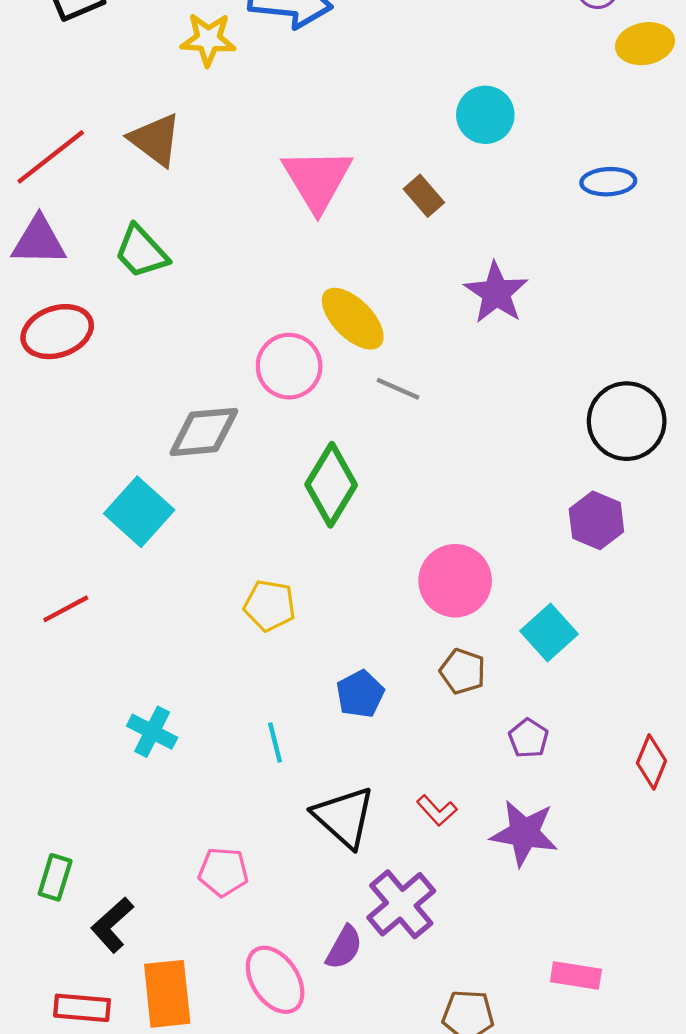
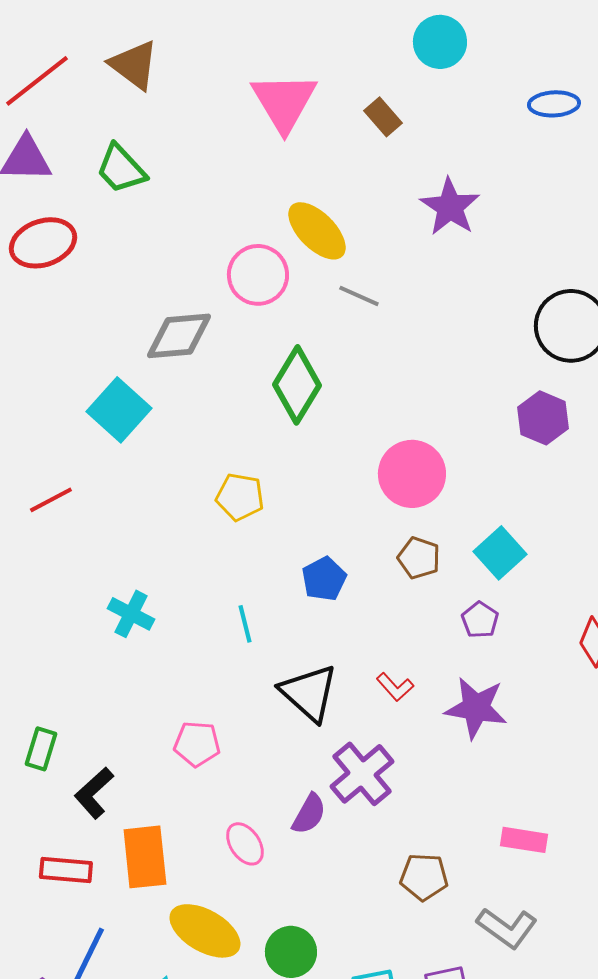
cyan square: (549, 632) -> (500, 553), moved
pink ellipse: (275, 980) -> (245, 844), size x0.7

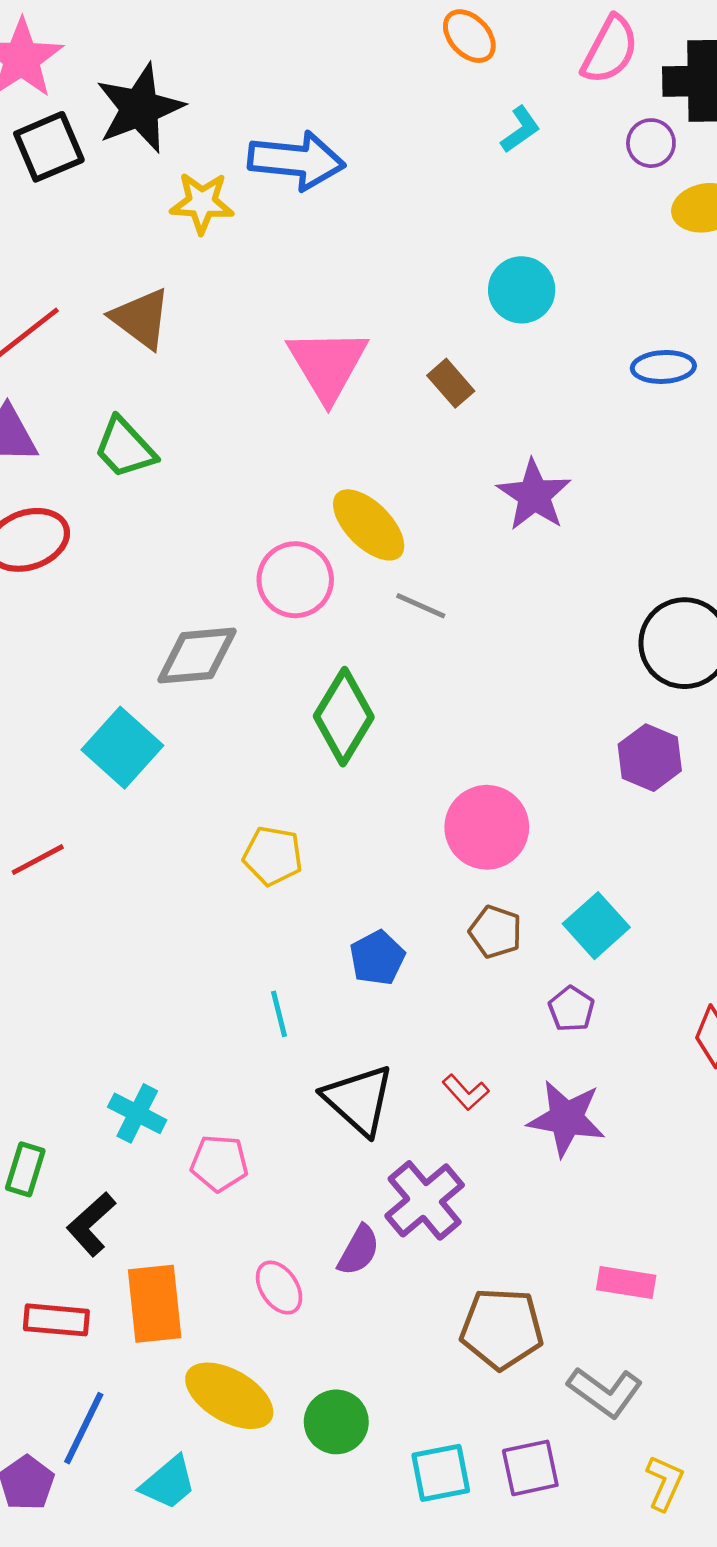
cyan cross: (131, 614) -> (137, 1113), moved
brown pentagon: (424, 877) -> (502, 1329), size x1.4

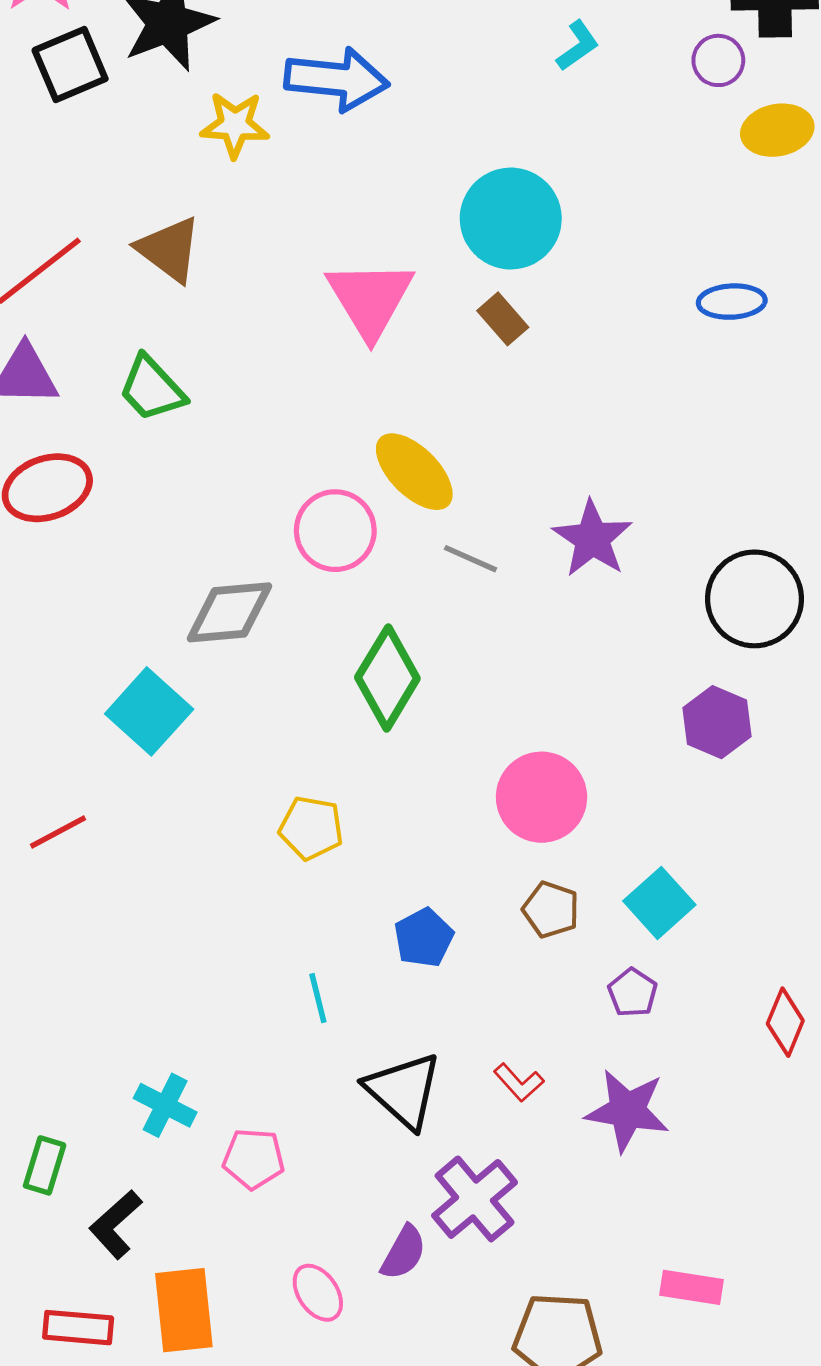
cyan circle: (522, 290) -> (511, 219), moved, size x1.4
purple star: (534, 495) -> (592, 539), moved

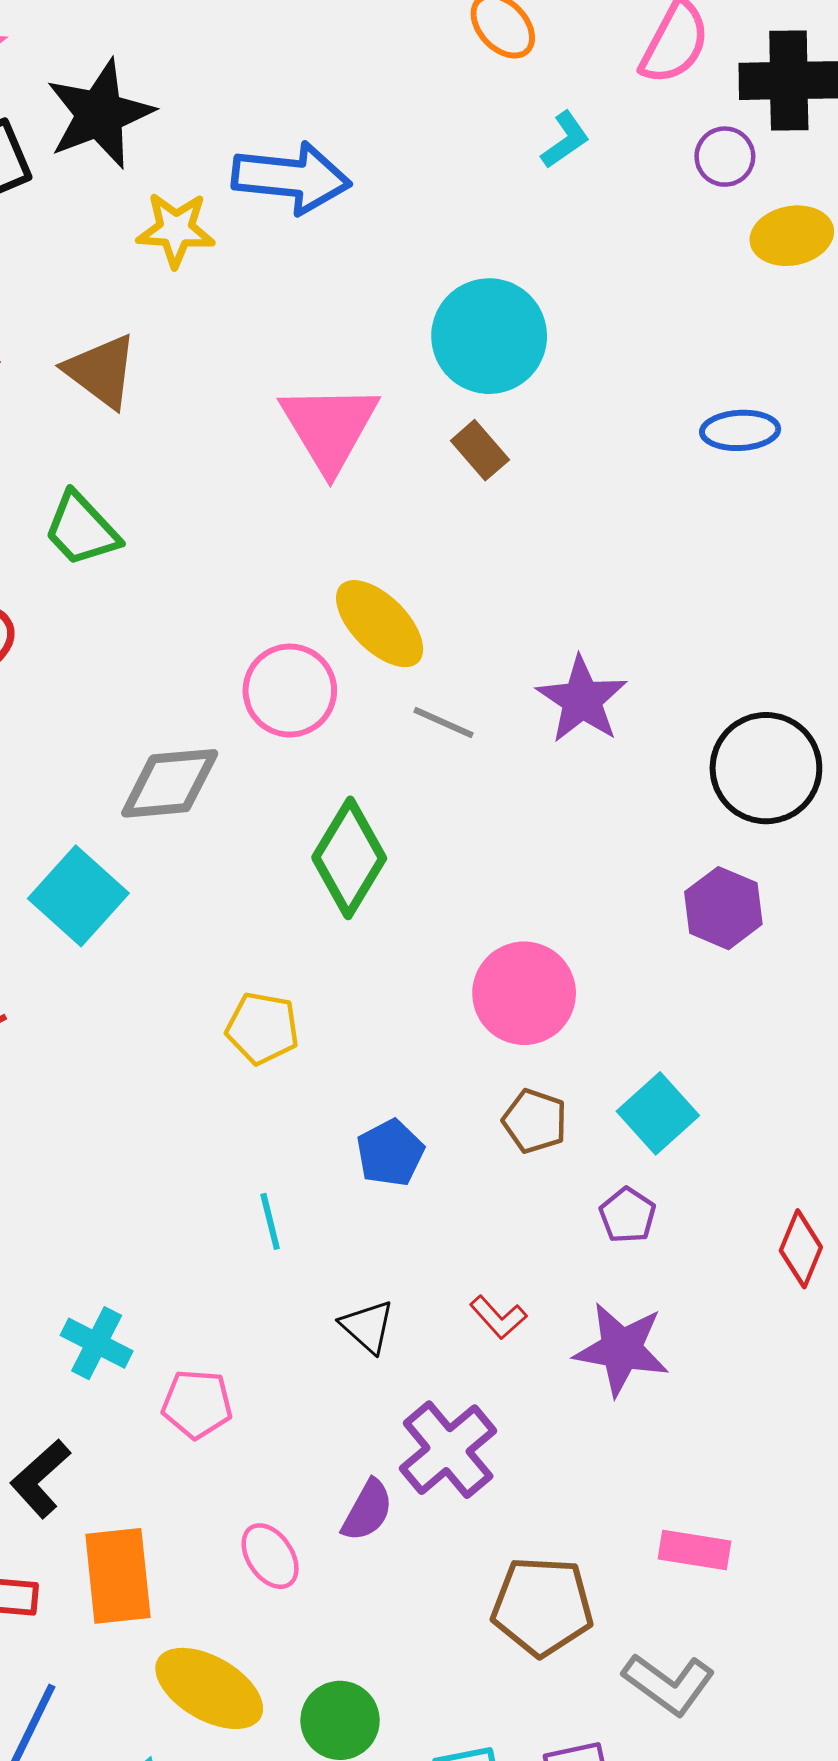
black triangle: (404, 1090) -> (367, 1326), size x0.6

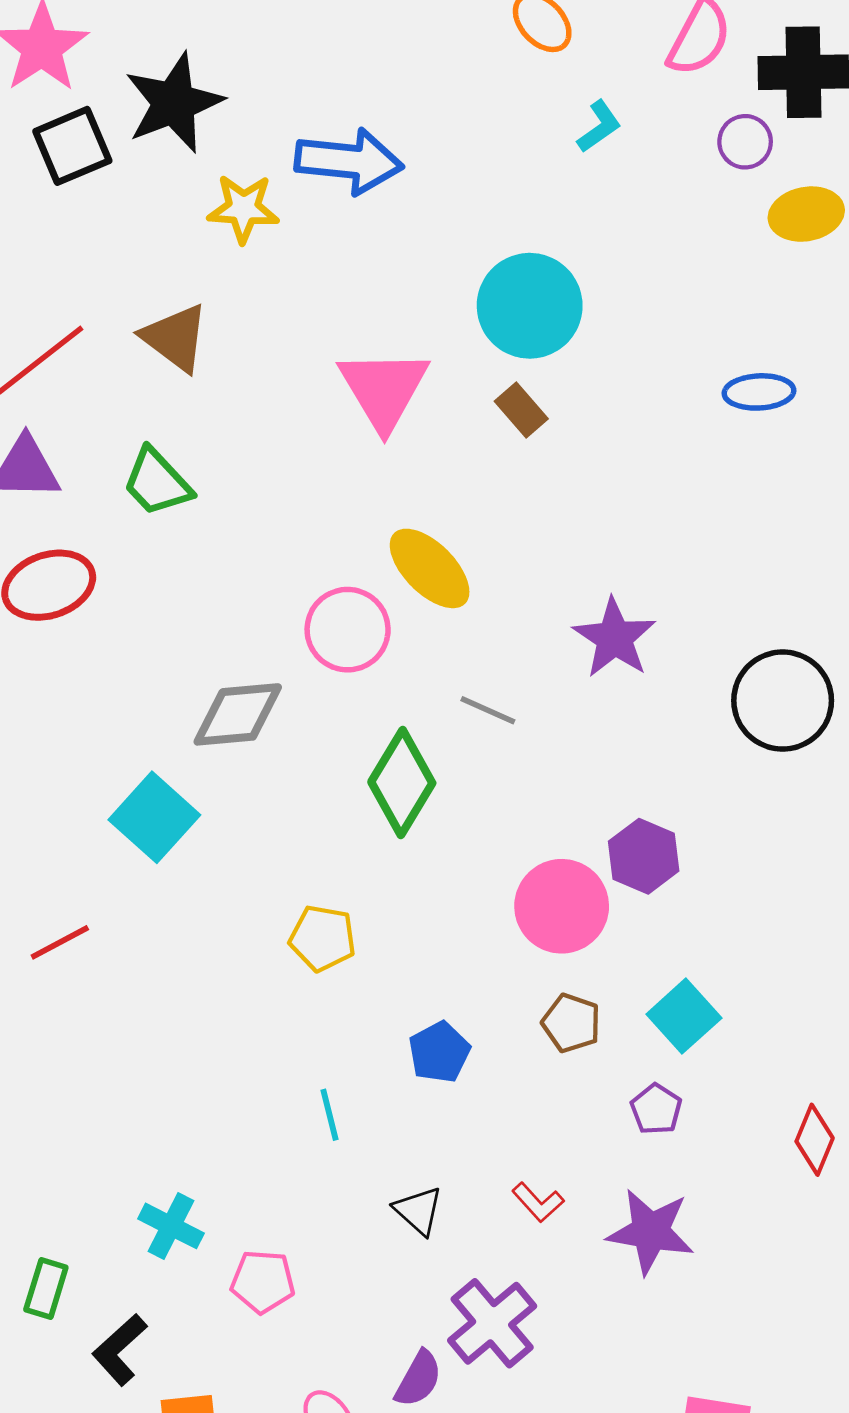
gray line: (443, 722) -> (488, 710), moved
purple hexagon: (723, 908) -> (644, 856), moved

